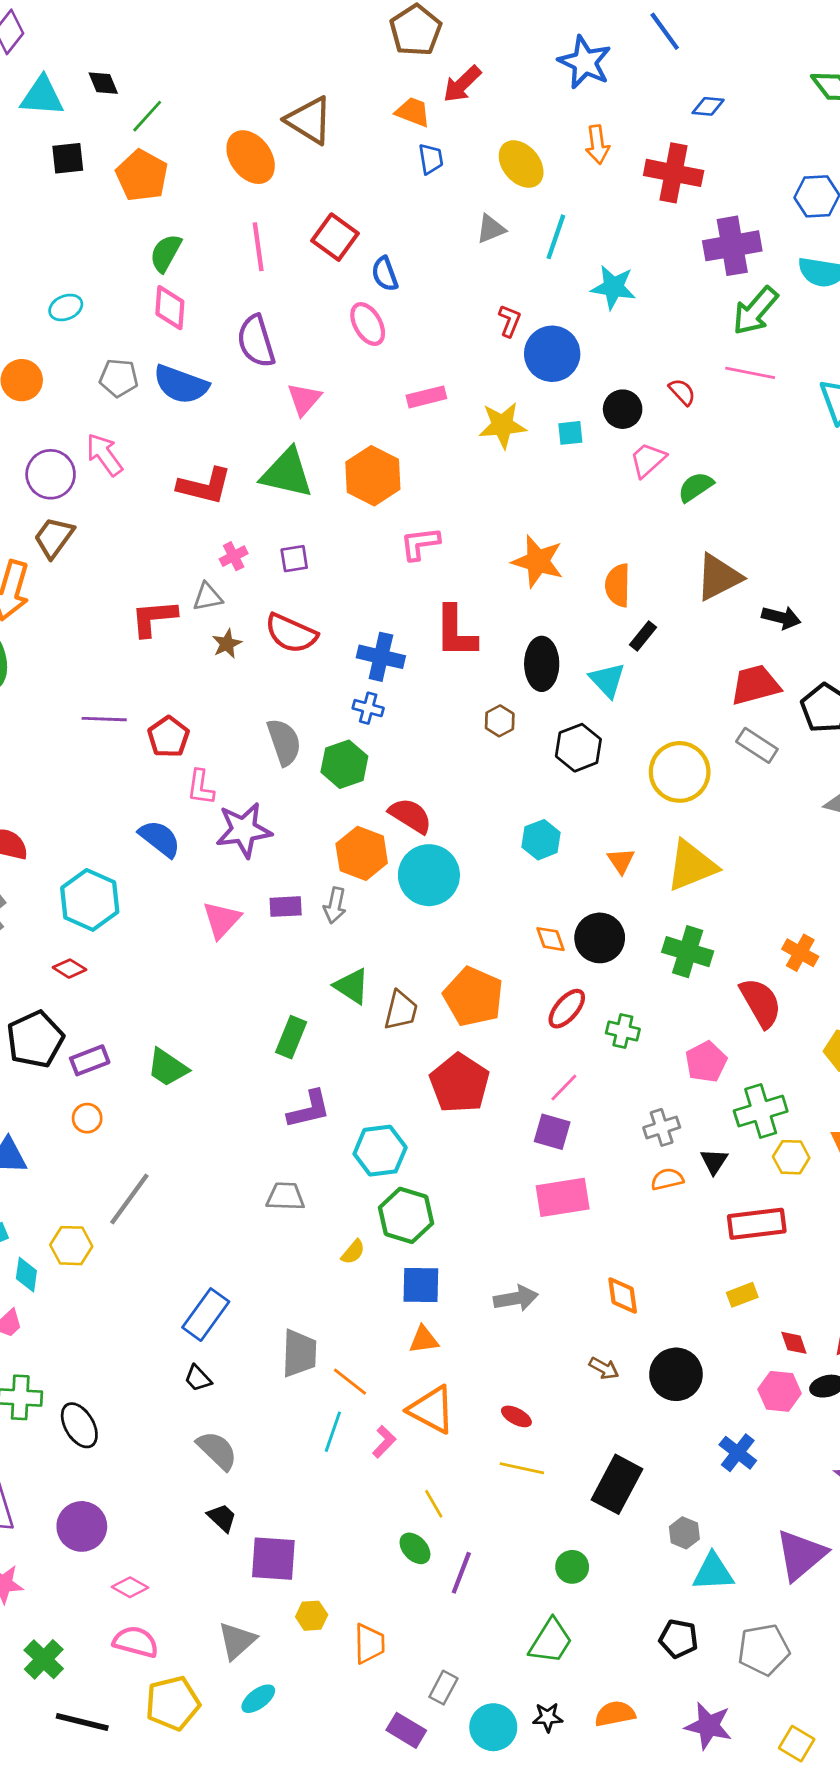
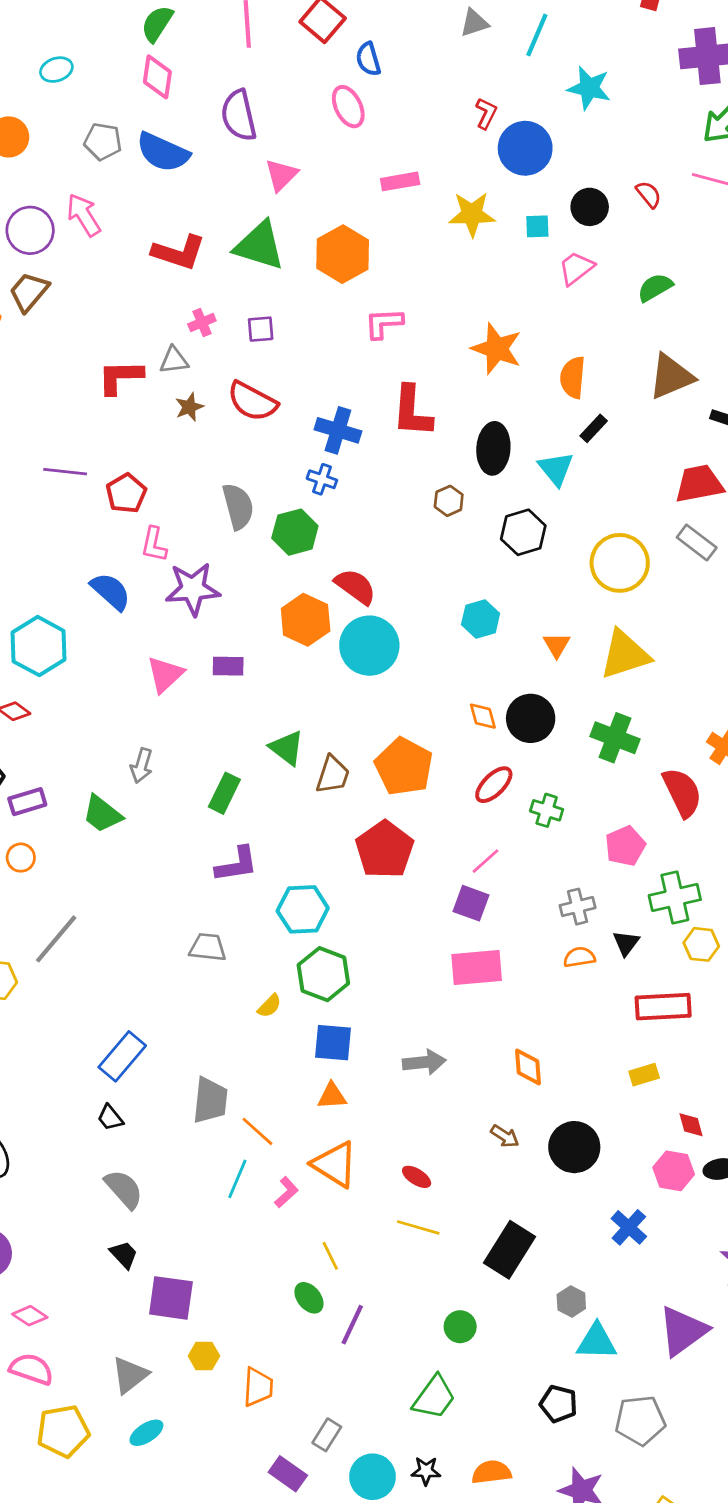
pink trapezoid: (648, 460) -> (576, 268), moved
gray arrow: (335, 905) -> (141, 766), moved

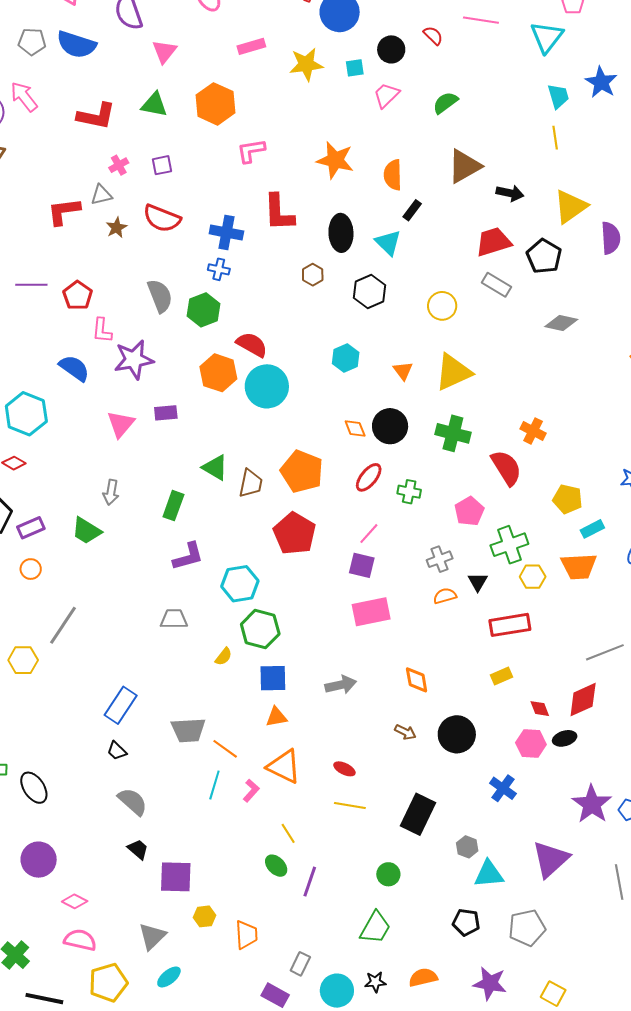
green triangle: (259, 246) -> (154, 105), size x0.7
yellow circle: (620, 563) -> (442, 306), size x0.7
gray trapezoid: (210, 1100) -> (188, 730), turned 87

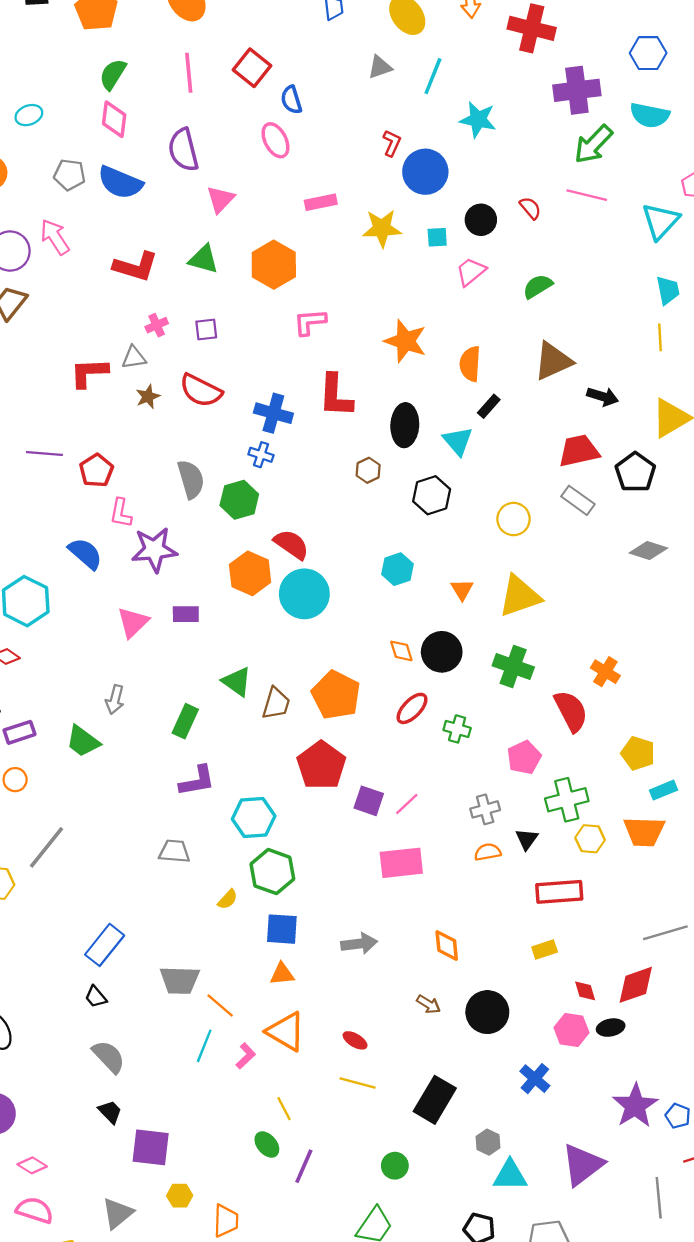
pink line: (369, 534) -> (407, 804), moved
purple square: (362, 565) -> (369, 801), moved

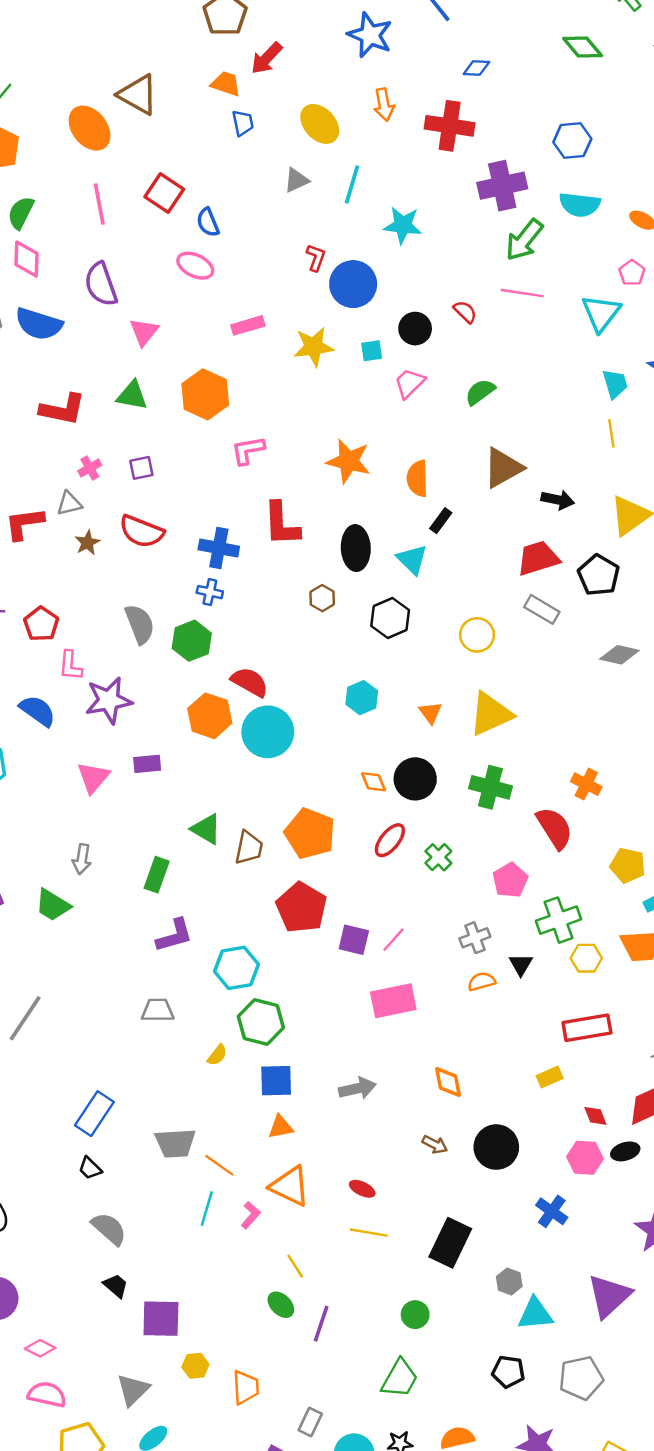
pink ellipse: (275, 140) -> (195, 266), turned -32
green cross: (457, 729) -> (438, 857), turned 35
red rectangle: (559, 892) -> (587, 1028), moved

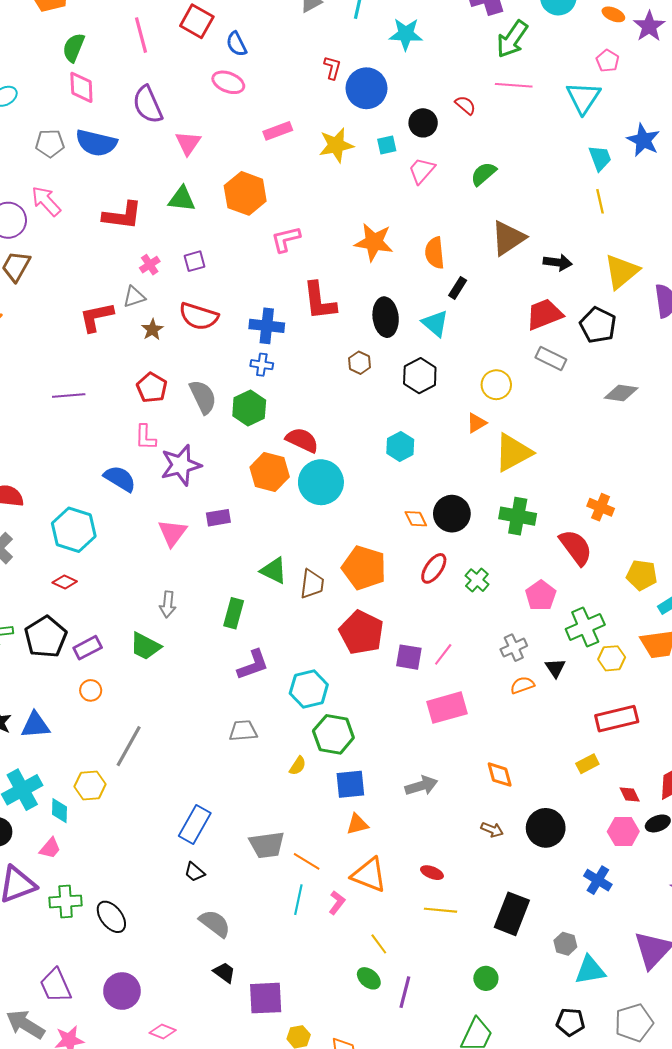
red pentagon: (41, 624) -> (152, 388), moved
orange triangle: (430, 713) -> (476, 423), moved, turned 40

